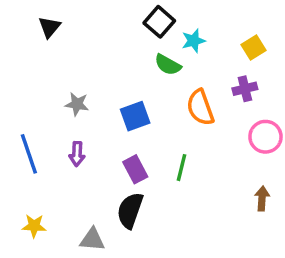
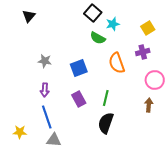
blue line: (29, 154) -> (47, 117), moved
brown arrow: (262, 198) -> (149, 105), moved
black semicircle: (130, 210) -> (106, 123), moved

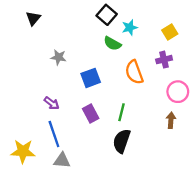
gray star: (45, 61) -> (58, 57), moved
purple arrow: (45, 90) -> (52, 103), turned -56
yellow star: (20, 132) -> (23, 151), size x1.5

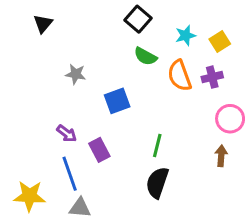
cyan star: (130, 27) -> (186, 35), moved
orange semicircle: (134, 72) -> (180, 76), moved
purple rectangle: (91, 113) -> (99, 150), moved

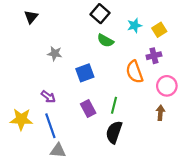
orange semicircle: (180, 76) -> (134, 72), moved
purple rectangle: (99, 150) -> (88, 108), moved
yellow star: (30, 196) -> (21, 119), moved

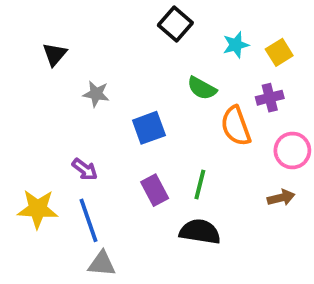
black triangle: (31, 17) -> (55, 54), moved
green semicircle: (105, 41) -> (202, 88), moved
brown arrow: (160, 113) -> (281, 198), turned 72
black semicircle: (114, 132) -> (200, 232), turned 80

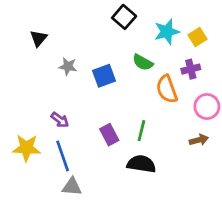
cyan star: (236, 45) -> (167, 32), size x1.4
blue square: (149, 128) -> (104, 76), moved

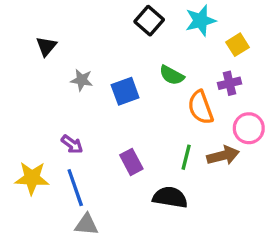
cyan star: (167, 32) -> (201, 21), moved
green line: (141, 131) -> (186, 157), moved
brown arrow: (199, 140) -> (223, 156), moved, size x1.4

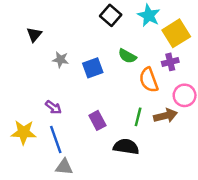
cyan star: (201, 21) -> (149, 15), turned -30
yellow square: (238, 45) -> (176, 33), size x1.6

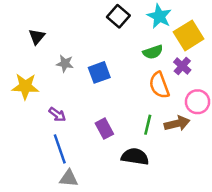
green semicircle: (127, 56) -> (153, 52), moved, turned -48
purple cross: (170, 62) -> (182, 66), turned -35
yellow star: (24, 132) -> (25, 86), moved

